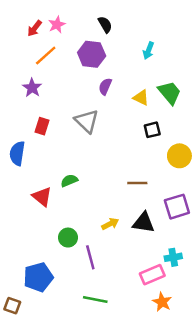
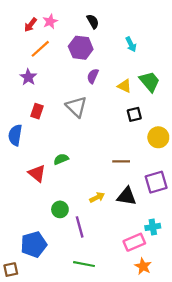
cyan arrow: (148, 51) -> (131, 44), turned -48
brown square: (12, 306) -> (11, 270), turned -32

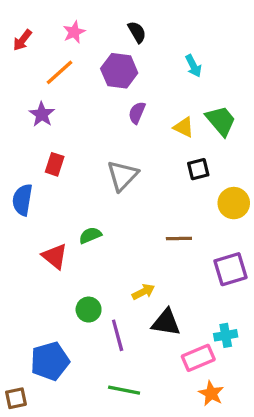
red arrow: (30, 25) -> (22, 40), moved
gray triangle: (76, 107) -> (122, 176), moved, turned 30
black triangle: (127, 196) -> (166, 322), moved

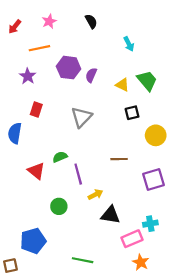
purple hexagon: (119, 71) -> (69, 68), moved
orange line: (60, 72) -> (39, 48), turned 30
purple line: (118, 335) -> (78, 174), moved

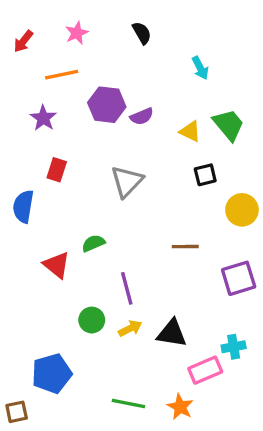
purple semicircle: (91, 75) -> (142, 116), turned -136
purple line: (78, 174) -> (127, 288), moved
yellow arrow: (95, 195) -> (130, 328), moved
orange star: (141, 262) -> (180, 407), moved

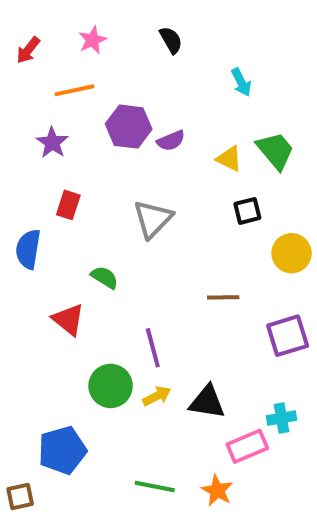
green semicircle: (93, 243) -> (105, 277), moved, turned 55
green circle: (92, 320) -> (111, 386), size x1.4

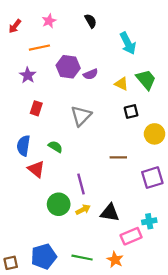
cyan arrow: (241, 82) -> (128, 43), size x1.5
blue semicircle: (28, 249) -> (23, 146), moved
blue pentagon: (62, 450) -> (44, 256), moved

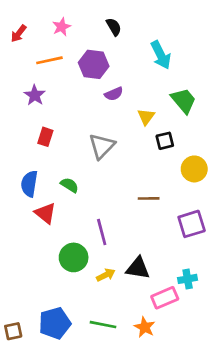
purple hexagon: (68, 67) -> (94, 64), moved
yellow triangle: (121, 84) -> (146, 117), moved, turned 40
yellow arrow: (83, 210) -> (106, 275), moved

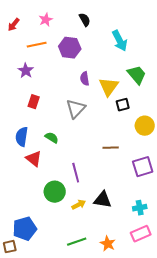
purple semicircle: (114, 94) -> (85, 79), moved, turned 104
yellow triangle: (146, 117) -> (109, 87), size x1.5
pink rectangle: (165, 298) -> (141, 234), moved
blue pentagon: (55, 323) -> (25, 229), moved
green line: (103, 325) -> (77, 242), turned -30

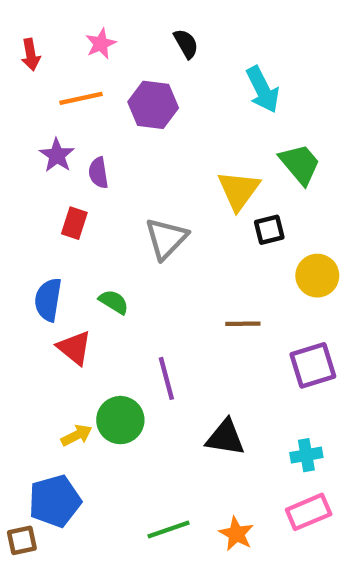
red arrow: (14, 25) -> (31, 55), turned -48
purple semicircle: (85, 79) -> (98, 173), moved
yellow arrow: (79, 205) -> (77, 435), moved

